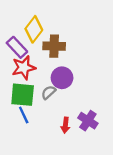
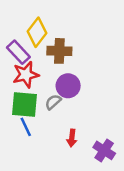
purple cross: (88, 121) -> (104, 150), moved

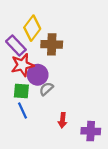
purple circle: (68, 86) -> (38, 75), moved
green square: (25, 104) -> (21, 91), size x0.7
purple cross: (104, 150) -> (91, 131), turned -30

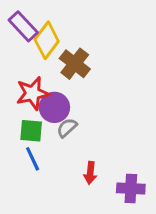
brown cross: (52, 44) -> (75, 64), turned 36
purple rectangle: (16, 46) -> (23, 26), moved

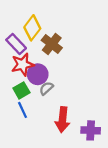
purple rectangle: (23, 26) -> (16, 44), moved
green square: (31, 131) -> (21, 90), turned -35
red arrow: (90, 173) -> (63, 120), size x1.6

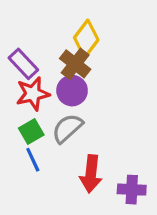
yellow diamond: (32, 28) -> (86, 39), moved
purple circle: (38, 74) -> (72, 91), moved
gray semicircle: (46, 88) -> (67, 128), size x1.5

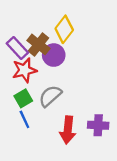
brown cross: (75, 64) -> (38, 44), moved
purple circle: (72, 91) -> (54, 55), moved
purple cross: (132, 190) -> (98, 125), moved

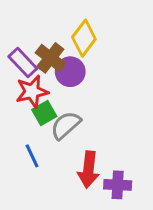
green square: (23, 98) -> (44, 113), moved
purple cross: (98, 125) -> (118, 185), moved

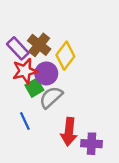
yellow diamond: (84, 38) -> (65, 56), moved
purple circle: (70, 72) -> (46, 73), moved

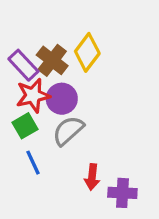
yellow diamond: (65, 56) -> (87, 52), moved
green square: (34, 88) -> (25, 126), moved
red arrow: (69, 132) -> (92, 177), size x0.7

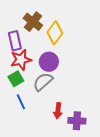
brown cross: (52, 60) -> (33, 22), moved
purple rectangle: (23, 65) -> (15, 41), turned 30
purple circle: (62, 99) -> (49, 62), moved

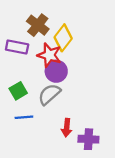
purple rectangle: (15, 41) -> (17, 47), turned -66
red star: (21, 60) -> (49, 55), moved, turned 30
blue line: (21, 102) -> (24, 117), turned -70

